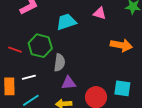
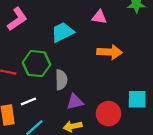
orange arrow: (121, 45) -> (110, 52), moved

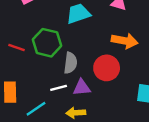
white line: (28, 101) -> (59, 88), moved
red circle: (108, 114) -> (107, 68), moved

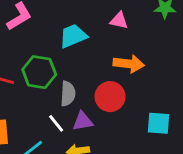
white line: (59, 88) -> (56, 123), turned 70

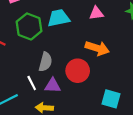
pink triangle: (119, 21) -> (96, 13), turned -32
green hexagon: (39, 72) -> (29, 26), moved

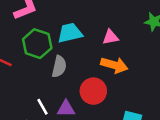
pink triangle: (96, 13) -> (111, 37), moved
gray semicircle: (45, 62) -> (59, 67), moved

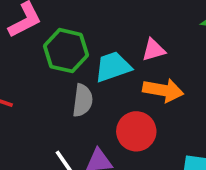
cyan trapezoid: (70, 33) -> (113, 67), moved
green hexagon: (37, 44) -> (66, 51), moved

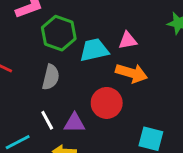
gray semicircle: (83, 100) -> (51, 77), moved

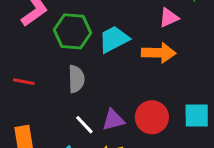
pink triangle: (128, 40) -> (169, 18), moved
red circle: (107, 103) -> (152, 117), moved

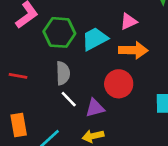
pink triangle: (169, 18) -> (129, 22), moved
red circle: (152, 117) -> (119, 84), moved
white line: (84, 125) -> (69, 99), moved

